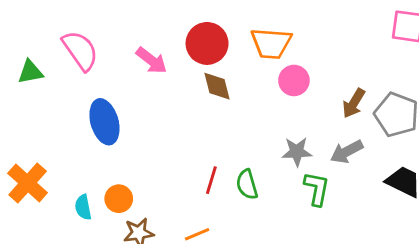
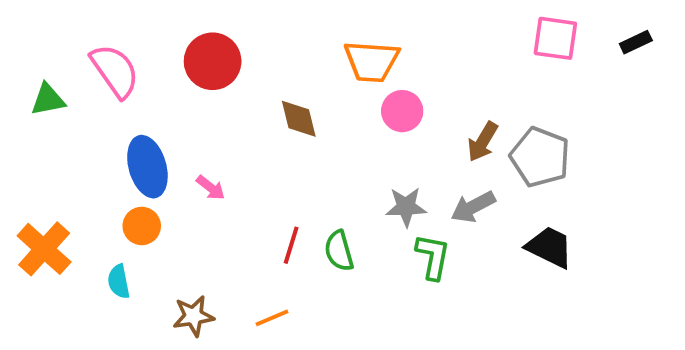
red circle: (207, 43) -> (213, 61), moved
pink arrow: (151, 61) -> (211, 188), moved, size x0.7
orange circle: (119, 199) -> (142, 226), moved

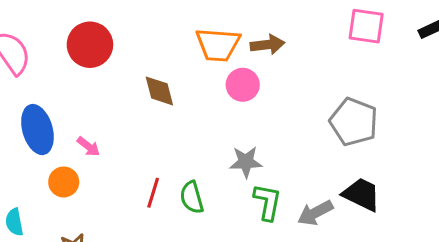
brown arrow: (483, 142) -> (267, 45), moved, turned -128
gray arrow: (473, 207) -> (315, 213), moved
orange circle: (142, 226) -> (64, 182), moved

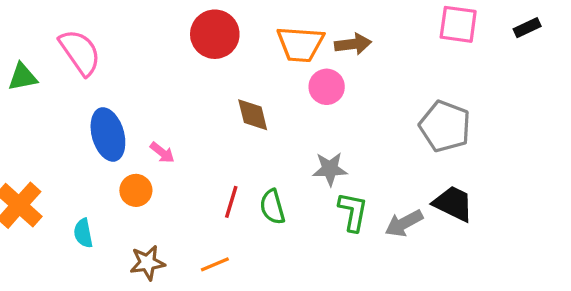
red circle: (90, 45) -> (215, 34), moved
brown diamond: (159, 91) -> (253, 115), moved

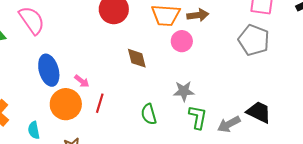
gray pentagon: (445, 126) -> (254, 40), moved
orange circle: (136, 190) -> (66, 104), size x1.6
red line: (231, 202) -> (100, 103), moved

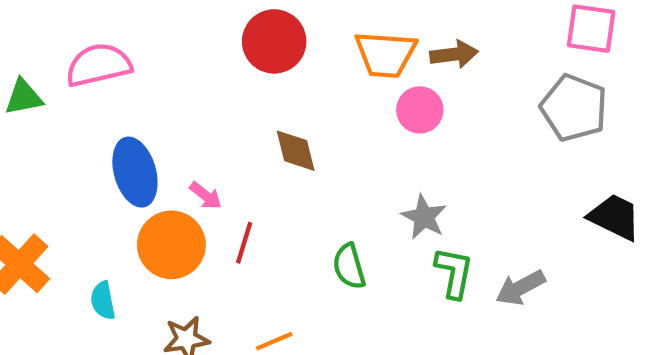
pink semicircle: (32, 20) -> (99, 65), turned -68
brown diamond: (137, 58) -> (296, 151), moved
gray star: (184, 91) -> (424, 217), turned 30
black trapezoid: (259, 112) -> (615, 217), moved

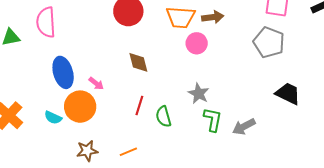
pink semicircle: (99, 65) -> (46, 22), turned -80
red line: (244, 243) -> (139, 106), moved
cyan semicircle: (103, 301) -> (53, 118), moved, turned -54

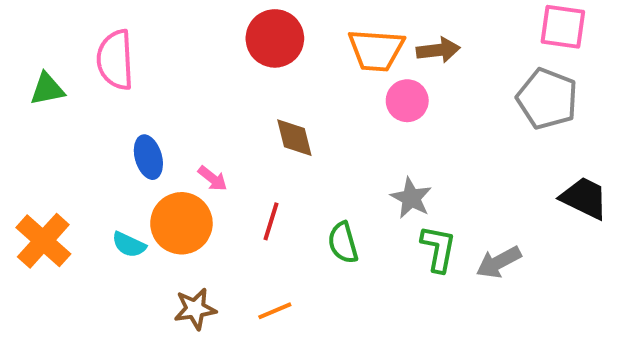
blue ellipse: (63, 72) -> (148, 157), size x0.7
red line: (139, 106) -> (271, 221), moved

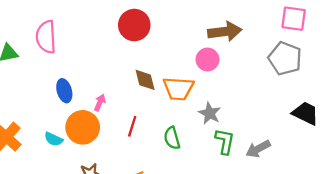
orange trapezoid: (376, 50) -> (178, 89), moved
brown arrow: (438, 50) -> (225, 32), size x1.4
pink arrow: (213, 179) -> (100, 103), turned -105

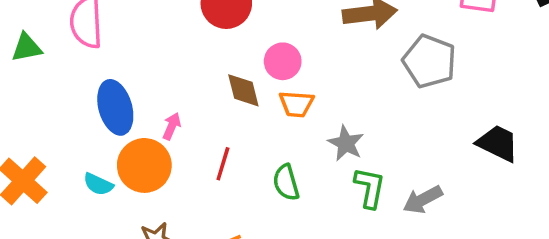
gray pentagon: (285, 58) -> (429, 61), moved
pink circle: (207, 59) -> (283, 61), moved
orange trapezoid: (178, 89) -> (296, 104), size x0.7
blue ellipse: (64, 91) -> (115, 107), size x1.4

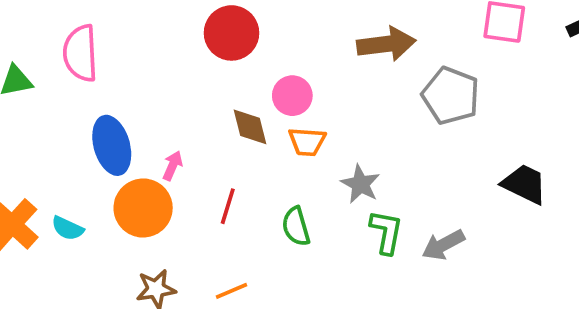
cyan semicircle: (98, 184) -> (68, 228), moved

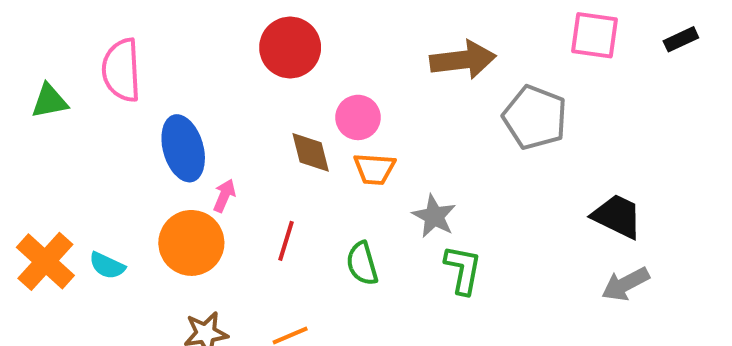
blue ellipse: (112, 145) -> (183, 148), moved
gray arrow: (443, 245) -> (625, 284), moved

